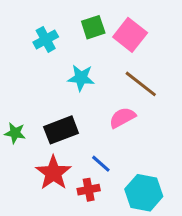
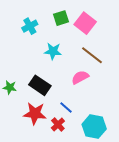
black rectangle: (61, 130) -> (40, 85), turned 55
red star: (53, 173) -> (35, 113), turned -30
red cross: (89, 190) -> (58, 125), turned -32

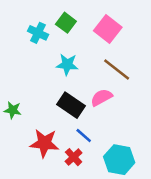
green square: (61, 18) -> (66, 23), moved, turned -35
cyan cross: (30, 26) -> (38, 33), turned -35
black rectangle: (40, 85) -> (71, 105), moved

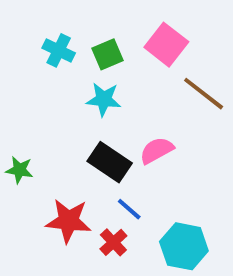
green square: (66, 23) -> (108, 54), moved, turned 30
brown line: (117, 70) -> (204, 94), moved

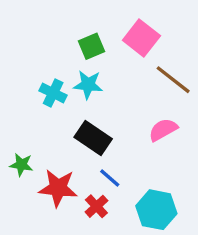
cyan cross: (59, 50) -> (53, 93), moved
pink semicircle: (157, 150) -> (163, 130), moved
green star: (19, 170) -> (21, 165), moved

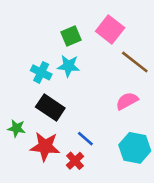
black rectangle: (93, 138) -> (50, 107), moved
cyan hexagon: (156, 210) -> (135, 148), moved

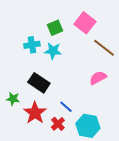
cyan cross: (41, 72) -> (32, 45), moved, turned -35
red star: (45, 146) -> (35, 113), turned 30
cyan hexagon: (135, 148) -> (88, 126), moved

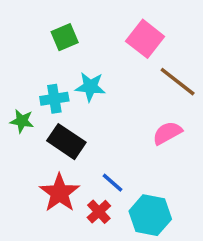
green square: (55, 28) -> (65, 37), moved
cyan cross: (32, 45) -> (54, 99), moved
green star: (13, 99) -> (22, 121), moved

